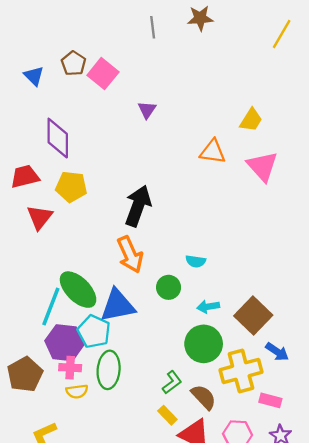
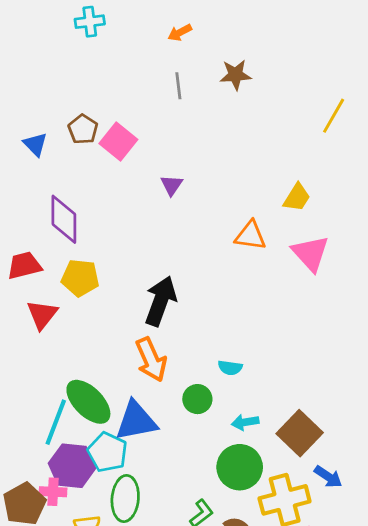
yellow line: (282, 34) -> (334, 116), moved
pink cross: (70, 368) -> (53, 492), moved

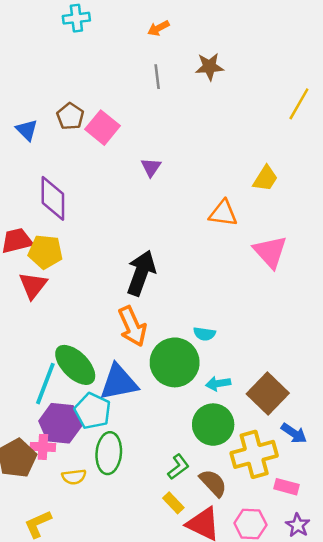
pink triangle: (310, 253) -> (270, 252), moved
yellow pentagon: (80, 278) -> (45, 252), moved
green circle: (197, 399) -> (175, 362), size x1.8

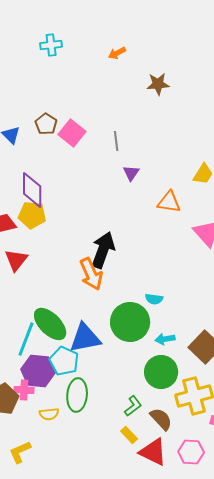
gray line: (157, 77) -> (116, 141), moved
purple triangle: (151, 167) -> (131, 173), moved
yellow pentagon: (45, 252) -> (32, 215), moved
orange arrow: (132, 326) -> (91, 274), moved

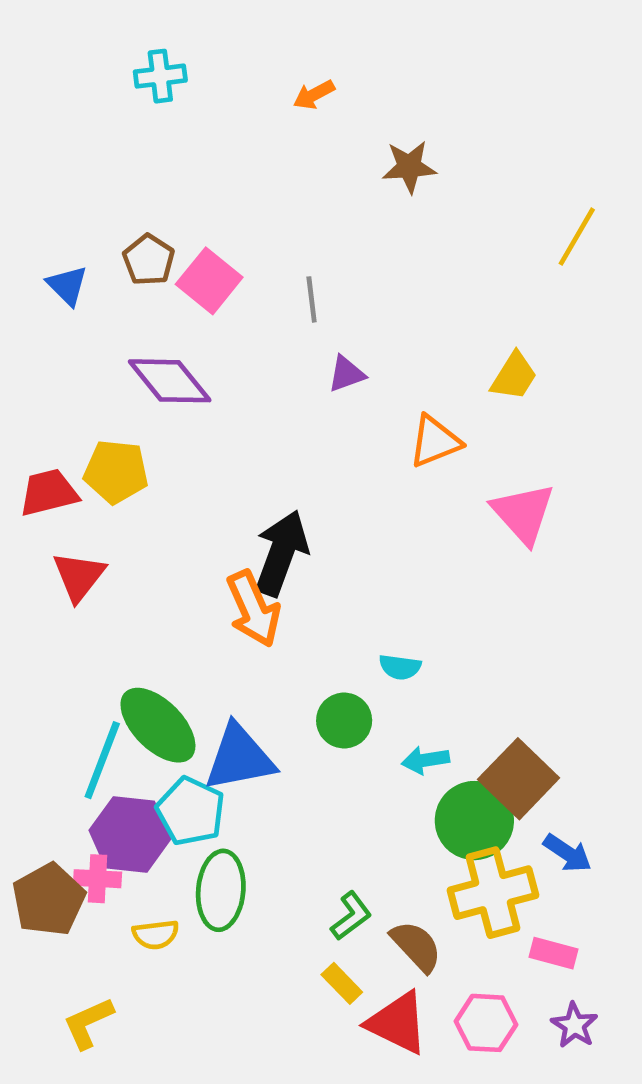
purple triangle: (131, 173) -> (346, 374), turned 36
purple diamond: (32, 190) -> (170, 381), moved, turned -39
orange triangle: (169, 202) -> (435, 441), turned -30
green circle: (130, 322) -> (344, 721), size x0.6
green circle: (161, 372) -> (474, 821), moved

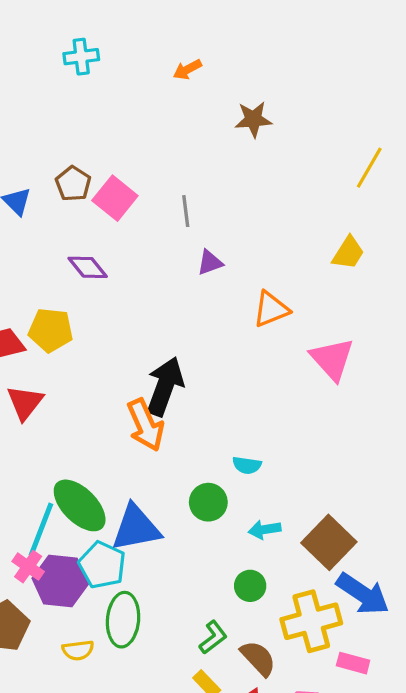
yellow trapezoid: (514, 376) -> (348, 253), moved
purple diamond: (170, 381) -> (88, 267), size x0.7
green circle: (474, 821) -> (250, 586), moved, size x0.6
blue arrow: (567, 853) -> (363, 594), size x1.6
pink cross: (98, 879) -> (28, 567), moved, turned 32

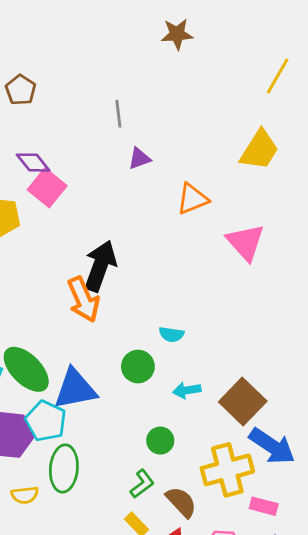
pink square: (115, 198) -> (47, 188), moved
yellow trapezoid: (348, 253) -> (259, 150), size x1.4
green circle: (250, 586) -> (160, 441), moved

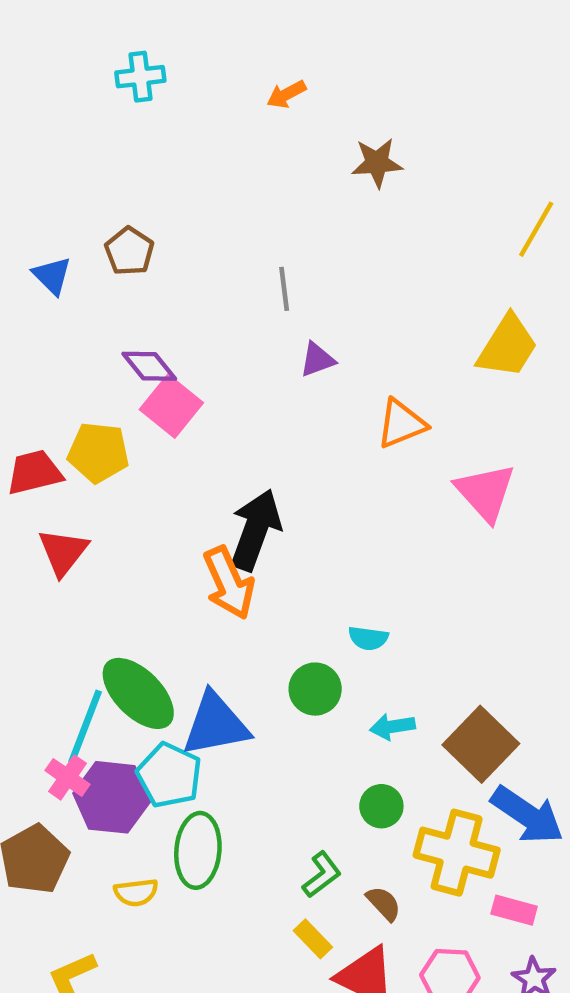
green circle: (160, 441) -> (381, 806), moved
yellow cross: (227, 470) -> (457, 853), turned 30
brown semicircle: (181, 502) -> (384, 903), size x0.7

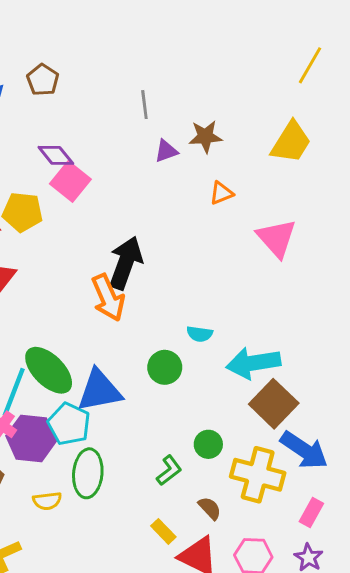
brown star: (377, 163) -> (205, 137), moved
orange triangle: (401, 424) -> (221, 193), size x0.7
cyan arrow: (392, 727) -> (253, 363), moved, size x1.8
green L-shape: (322, 875) -> (169, 470), moved
pink rectangle: (514, 910) -> (311, 513), moved, turned -76

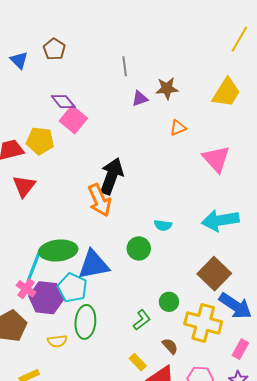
cyan arrow: (253, 363) -> (220, 220), moved
green ellipse: (49, 370) -> (58, 250), turned -51

